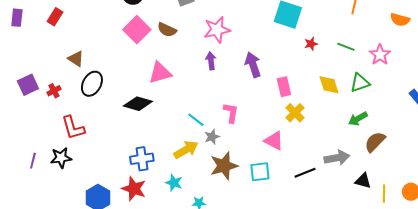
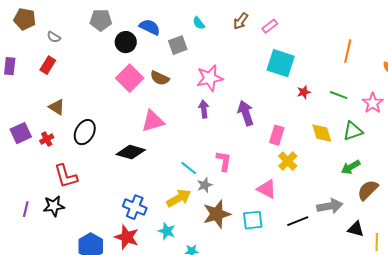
brown triangle: (76, 59) -> (57, 107), moved
pink rectangle: (284, 87) -> (277, 135), turned 30
blue cross: (142, 159) -> (135, 207), turned 30

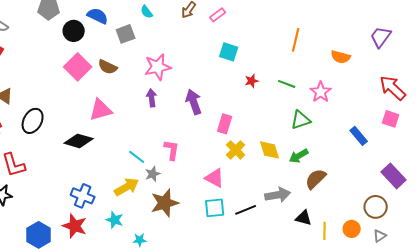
cyan square: (281, 63) -> (229, 52), size x0.7
yellow diamond: (322, 133) -> (270, 150), moved
cyan square: (253, 220) -> (215, 208), moved

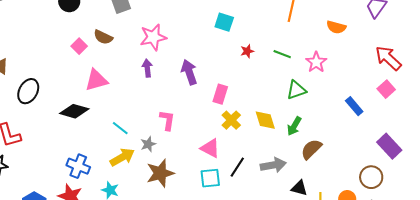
pink square: (78, 67) -> (79, 46), moved, size x0.6
pink square: (391, 119) -> (386, 89), turned 30
green arrow: (299, 156) -> (294, 126), turned -30
cyan line: (137, 157) -> (120, 128), moved
black line: (246, 210) -> (237, 167), moved, turned -35

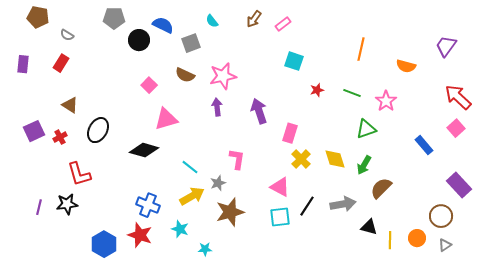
brown semicircle: (103, 37) -> (185, 75), moved

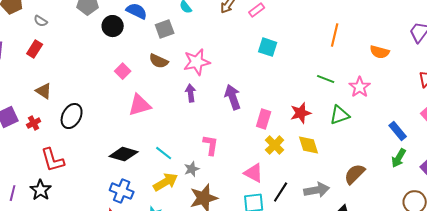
red star: (317, 90) -> (301, 113), moved, size x1.5
black diamond: (144, 150) -> (124, 154), moved
green arrow: (364, 165) -> (399, 158), moved
black star: (67, 204) -> (41, 190), turned -30

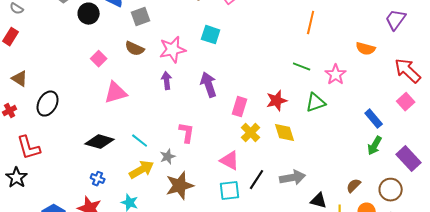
cyan square: (268, 47) -> (211, 35), moved
orange semicircle: (380, 52) -> (366, 49), moved
brown semicircle: (355, 174) -> (354, 186), moved, size x0.7
blue cross: (122, 191) -> (98, 179), size x0.6

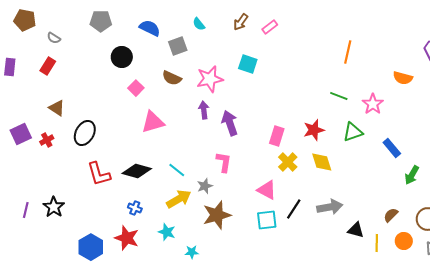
black circle: (89, 14) -> (122, 57), moved
purple arrow: (209, 85) -> (230, 123), moved
blue rectangle: (374, 119) -> (392, 148), moved
red L-shape: (29, 148) -> (99, 174), moved

